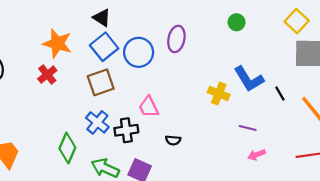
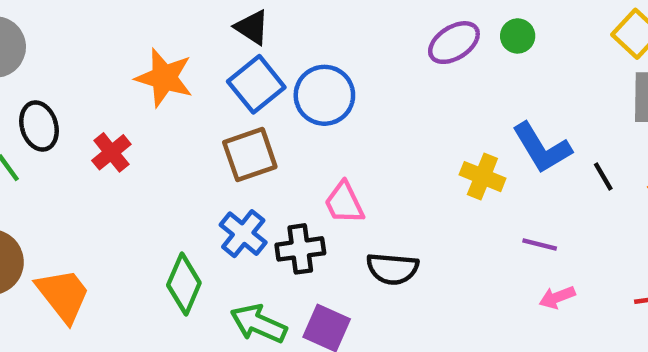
purple ellipse: (176, 39) -> (454, 43), moved, turned 45
red cross: (47, 75) -> (111, 152), moved
black semicircle: (173, 140) -> (392, 269), size x1.6

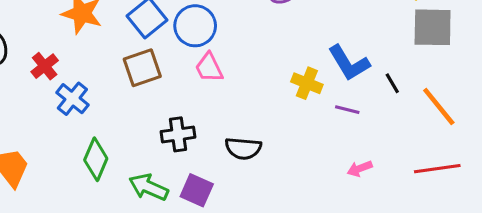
pink trapezoid: (344, 203) -> (209, 68), moved
blue cross: (243, 234) -> (72, 99), moved
purple line: (540, 245) -> (347, 110), moved

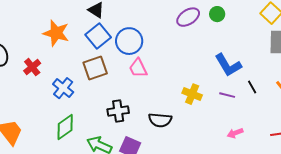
yellow cross: (307, 83) -> (192, 94), moved
black line: (392, 83) -> (252, 87), moved
blue cross: (72, 99) -> (63, 88), moved
green diamond: (96, 159) -> (65, 127), turned 32

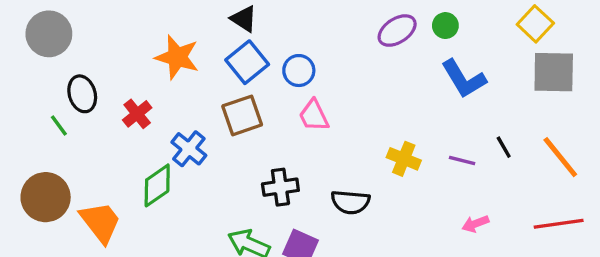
blue circle: (129, 41) -> (299, 71), size x0.7
blue L-shape: (228, 65) -> (464, 79), moved
green diamond: (65, 127) -> (157, 185), moved

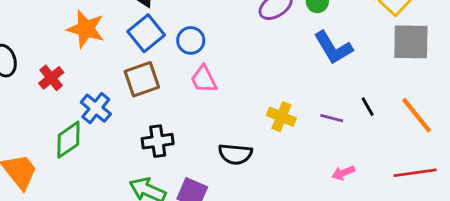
black cross: (280, 187) -> (158, 141), moved

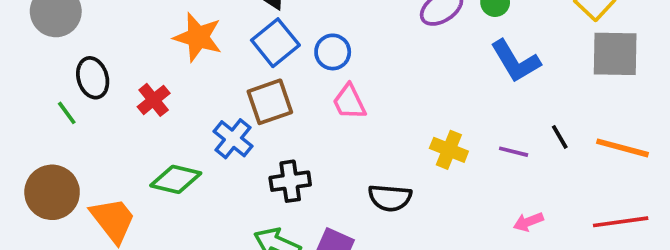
blue cross: (96, 108) -> (233, 139), moved
orange line: (417, 115) -> (622, 148), turned -36
green diamond: (68, 140) -> (176, 179), turned 48

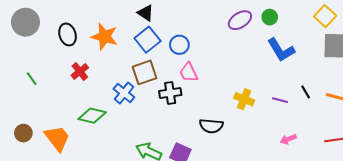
black ellipse: (93, 78) -> (68, 35), moved
black cross: (290, 181) -> (170, 93), moved
brown circle: (52, 192) -> (23, 133), moved, size x0.6

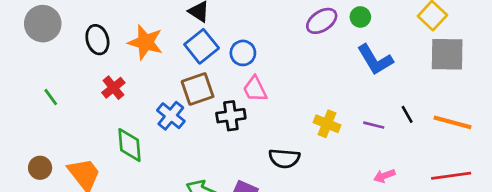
green diamond: (92, 116) -> (129, 145), turned 72

